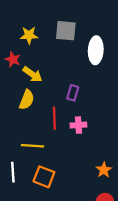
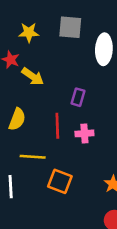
yellow semicircle: (27, 100) -> (17, 119), moved
orange square: (44, 177) -> (60, 181), moved

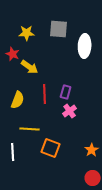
purple rectangle: (78, 97) -> (66, 92), moved
red line: (57, 126) -> (45, 94), moved
pink cross: (84, 133) -> (70, 111), turned -32

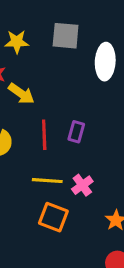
pink cross: (70, 111) -> (82, 185), moved
yellow line: (30, 129) -> (47, 181), moved

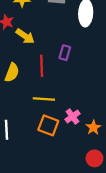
purple rectangle: (76, 132) -> (65, 53), moved
pink cross: (82, 185) -> (72, 117), moved

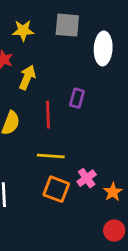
yellow arrow: (25, 36) -> (27, 77), turned -102

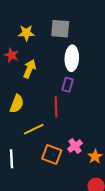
white ellipse: (103, 48) -> (72, 58), moved
red line: (48, 115) -> (56, 107), moved
yellow line: (51, 156) -> (34, 129), moved, turned -30

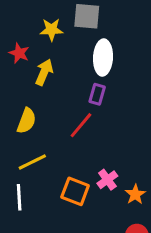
yellow star: (26, 33) -> (51, 30), moved
red line: (56, 107) -> (81, 125), turned 42
yellow line: (34, 129) -> (32, 162), moved

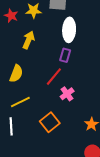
red star: (19, 53) -> (11, 16), moved
pink cross: (107, 180) -> (67, 94), moved
orange square: (75, 191) -> (50, 122), turned 30

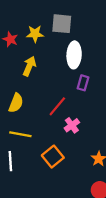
purple rectangle: (65, 55) -> (83, 83), moved
yellow line: (20, 102) -> (20, 134), turned 36

